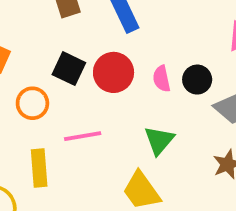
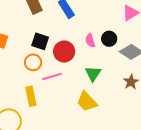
red circle: (114, 72) -> (64, 51), moved
orange circle: (32, 103) -> (33, 62), moved

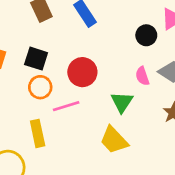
black circle: (109, 39) -> (146, 35), moved
black square: (40, 41) -> (36, 59), moved
pink semicircle: (90, 41) -> (142, 76), moved

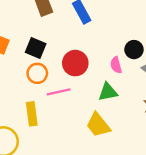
black circle: (146, 35) -> (134, 50), moved
pink semicircle: (142, 76) -> (116, 65), moved
green triangle: (122, 102) -> (108, 92), turned 42

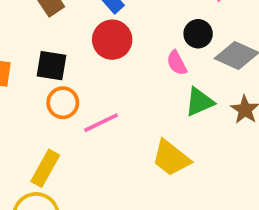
red circle: (75, 63) -> (112, 40), moved
green triangle: (108, 92) -> (199, 102), moved
yellow rectangle: (32, 114) -> (45, 168), moved, turned 50

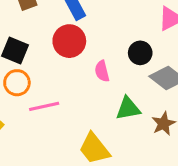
pink semicircle: (177, 63) -> (102, 71), moved

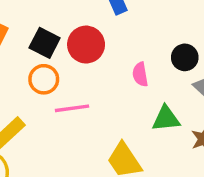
red circle: (69, 41) -> (86, 45), moved

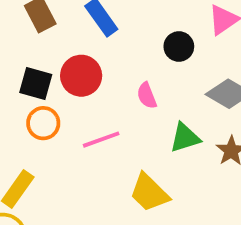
black circle: (185, 57) -> (179, 47), moved
pink line: (72, 108) -> (101, 140), moved

